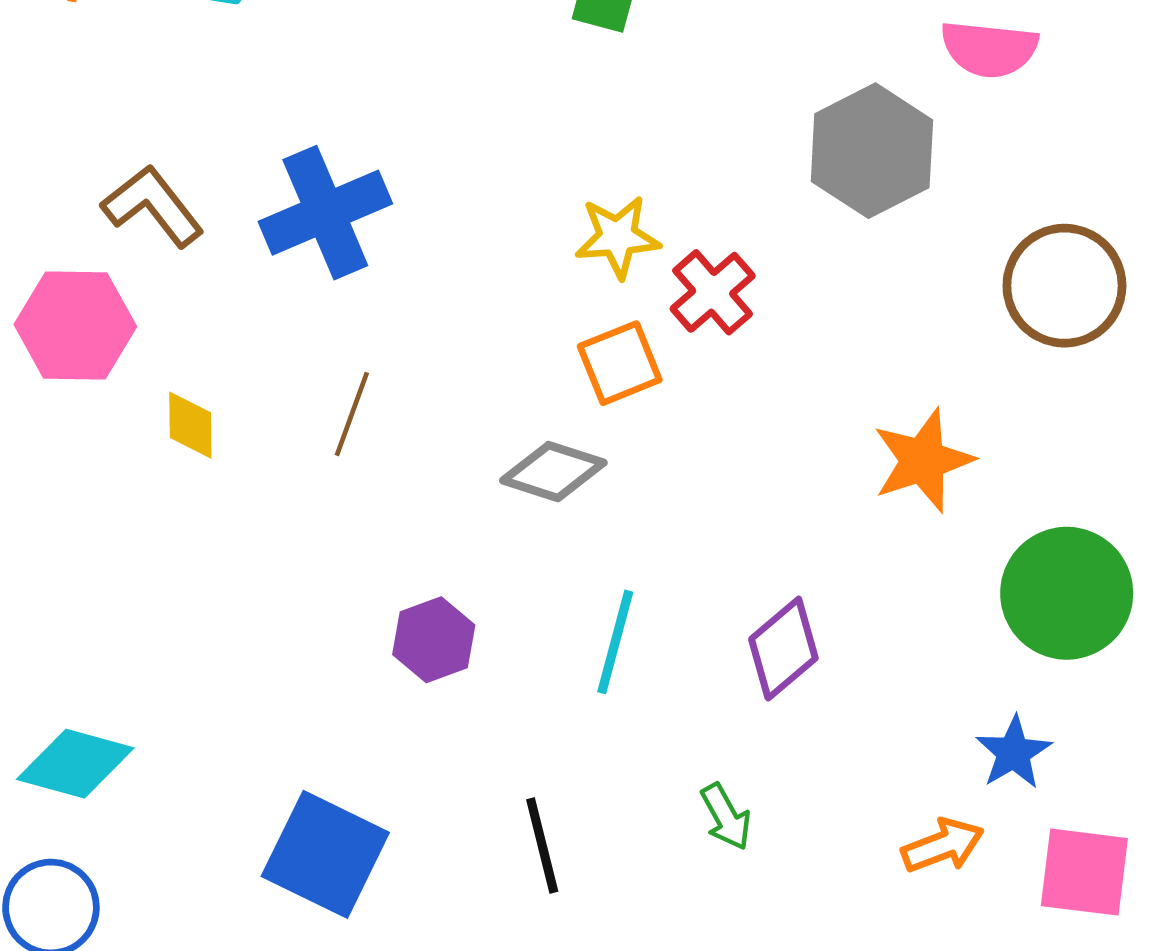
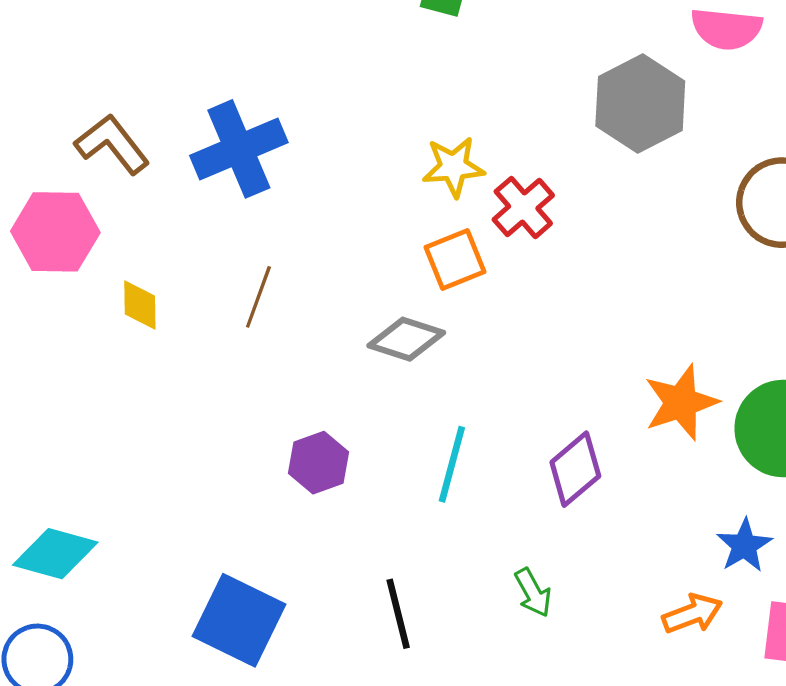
orange star: (923, 460) -> (681, 402), moved

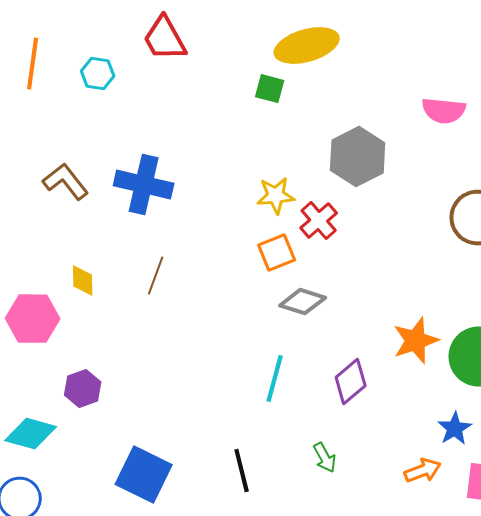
gray hexagon: (640, 103) -> (358, 157), moved
blue cross: (239, 149) -> (144, 185), turned 36
pink hexagon: (55, 232) -> (33, 319), moved
gray diamond: (406, 339) -> (303, 302), moved
purple hexagon: (319, 463) -> (83, 389), moved

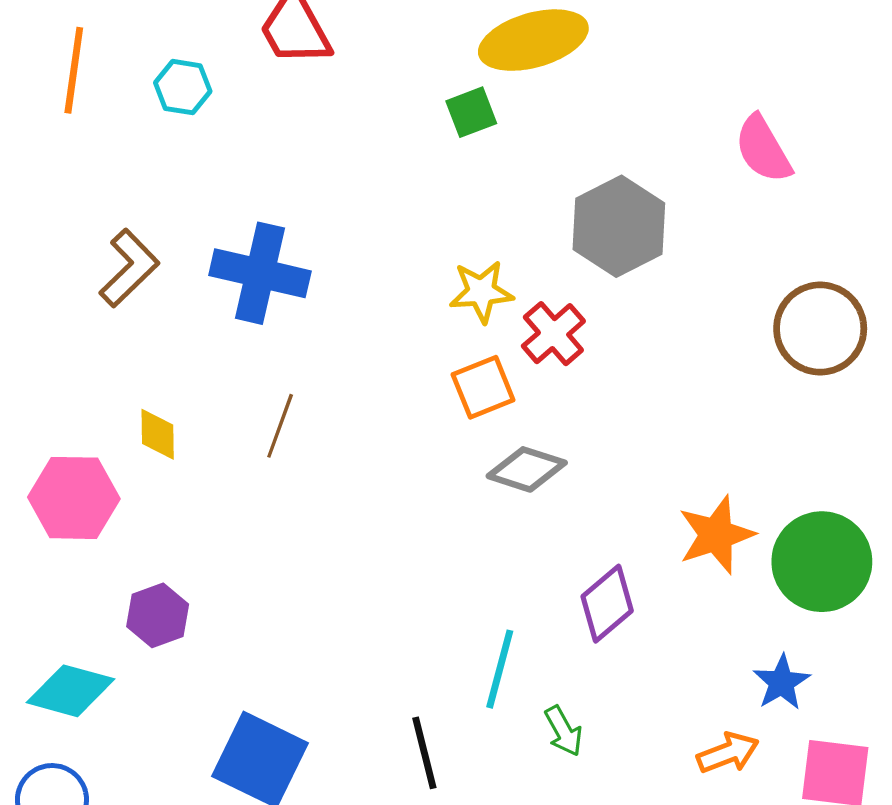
green square: (270, 89) -> (471, 112), turned -36
pink semicircle: (444, 111) -> (763, 149), turned 54
brown L-shape: (66, 182) -> (129, 268), turned 84
cyan line: (275, 379) -> (500, 669), moved

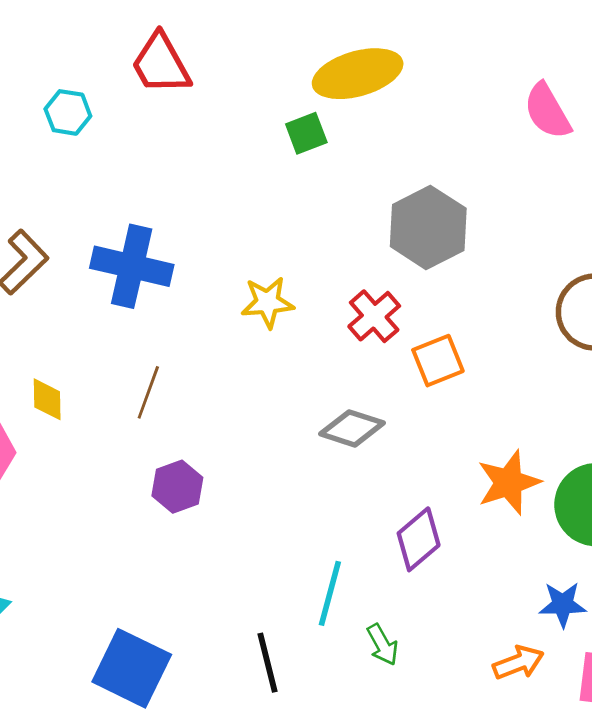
pink semicircle: (763, 149) -> (547, 111), moved
yellow star: (481, 292) -> (267, 302), moved
orange square: (483, 387) -> (438, 361), moved
purple hexagon: (158, 615) -> (177, 487), moved
blue star: (782, 682) -> (563, 604), turned 30

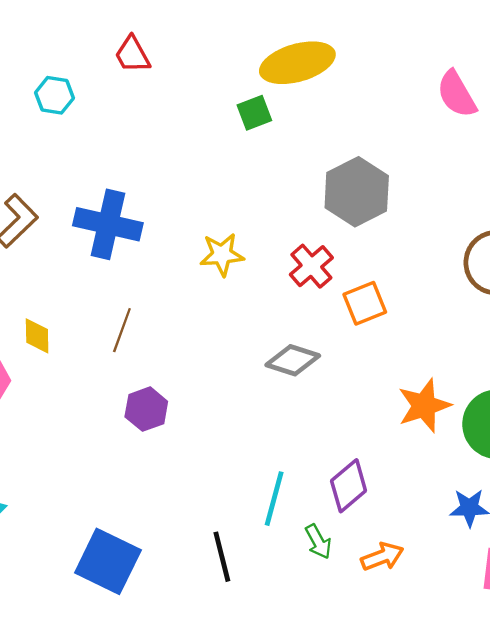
red trapezoid: (161, 64) -> (132, 55), size x0.7
purple diamond: (419, 539) -> (349, 486), moved
orange arrow: (518, 663) -> (382, 557), moved

